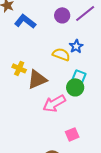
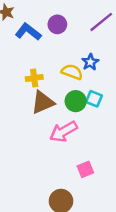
purple circle: (62, 15) -> (57, 24), moved
yellow cross: (19, 68) -> (34, 78), moved, turned -32
green circle: (75, 87) -> (76, 101), moved

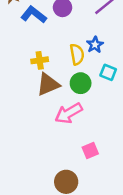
yellow semicircle: (72, 72) -> (77, 54), turned 60
cyan square: (94, 99) -> (108, 72), moved

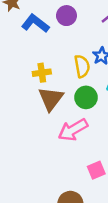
brown triangle: (48, 84) -> (51, 99), turned -30

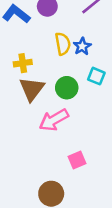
yellow semicircle: (82, 66) -> (63, 44), moved

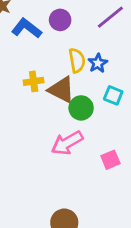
brown triangle: (32, 89) -> (61, 90), moved, turned -40
pink square: (77, 160) -> (110, 160), moved

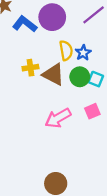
purple circle: (60, 20) -> (52, 17), size x1.5
green circle: (81, 108) -> (80, 77), moved
pink square: (110, 160) -> (92, 111), moved

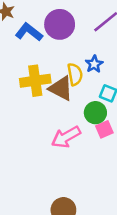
yellow semicircle: (66, 50) -> (75, 74), moved
yellow cross: (30, 68) -> (35, 81), size x1.6
green circle: (80, 77) -> (95, 113), moved

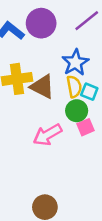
blue star: (94, 64) -> (75, 62), size x1.5
yellow semicircle: (75, 74) -> (74, 87), moved

